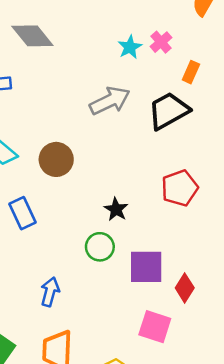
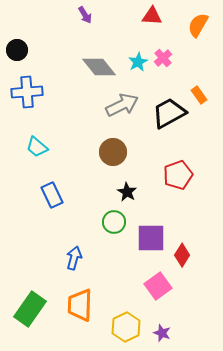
gray diamond: (32, 36) -> (99, 67), moved
orange rectangle: (191, 72) -> (199, 95), moved, turned -60
brown circle: (56, 159) -> (113, 152), moved
pink square: (155, 327) -> (158, 286), turned 36

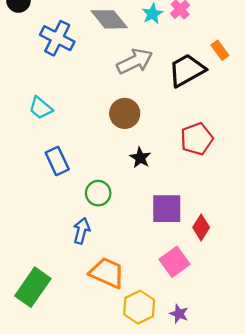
blue cross: (27, 92) -> (57, 38), moved, turned 32
green circle: (114, 222) -> (98, 193), moved
orange trapezoid: (80, 305) -> (107, 273), moved, turned 112

